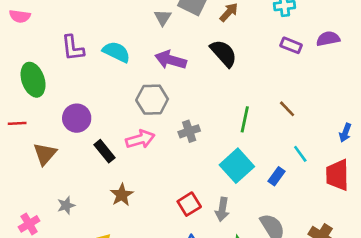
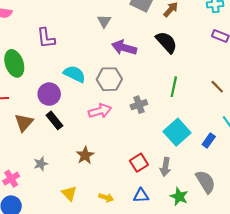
gray triangle: (163, 18) -> (104, 21), moved
cyan semicircle: (116, 52) -> (75, 74), moved
green line: (245, 119) -> (174, 87), moved
black rectangle: (104, 151) -> (54, 120), moved

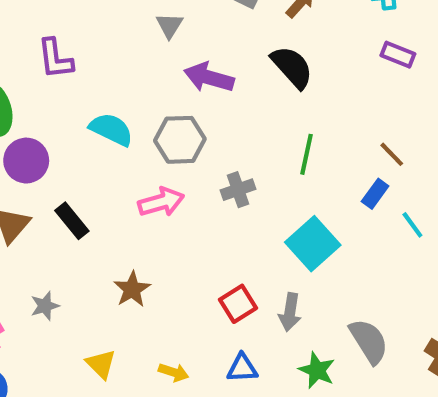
purple circle: (49, 94) -> (26, 161), moved
blue rectangle: (209, 141) -> (375, 194), moved

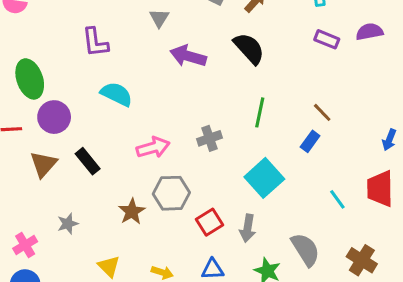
purple L-shape: (55, 59) -> (95, 42), moved
gray hexagon: (180, 140) -> (171, 193), moved
cyan line: (412, 225) -> (337, 199), moved

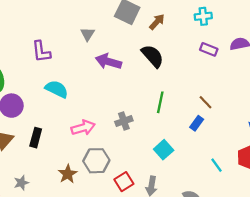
black rectangle: (88, 161) -> (36, 138), turned 54
cyan square: (264, 178) -> (164, 150), size x0.7

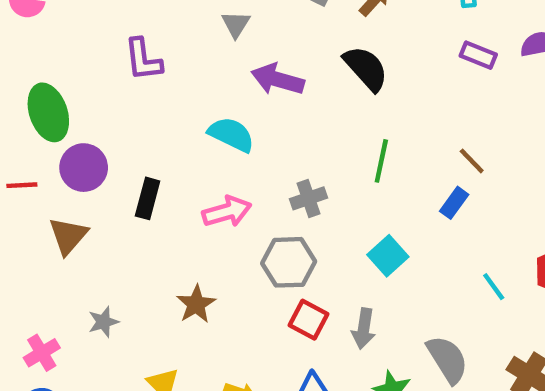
cyan semicircle: (57, 89) -> (231, 134), moved
black rectangle: (36, 138) -> (148, 198), moved
gray hexagon: (96, 161) -> (289, 262), moved
red square: (124, 182) -> (309, 320), turned -30

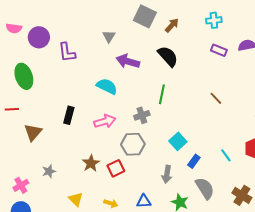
green line: (381, 161) -> (162, 94), moved
purple circle: (84, 168) -> (39, 37), moved
blue rectangle: (454, 203) -> (194, 161), moved
red square: (309, 320) -> (116, 168), moved, turned 36

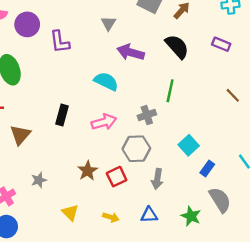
purple rectangle: (219, 50) -> (221, 44), moved
gray arrow: (167, 174) -> (157, 179), moved

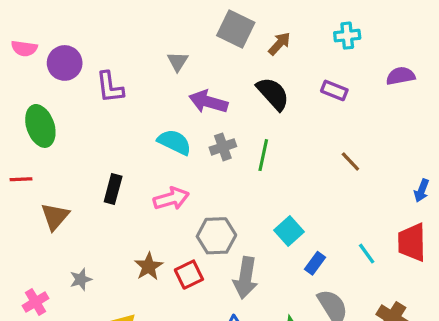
gray cross: (147, 115) -> (223, 147), moved
gray arrow: (157, 179) -> (245, 278), size x1.4

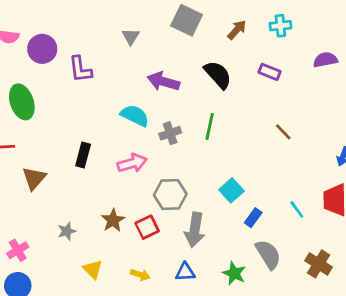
brown arrow: (279, 44) -> (237, 30), moved
gray triangle: (178, 61) -> (131, 37), moved
gray cross: (223, 147) -> (170, 133), moved
gray star: (81, 279) -> (67, 231), moved

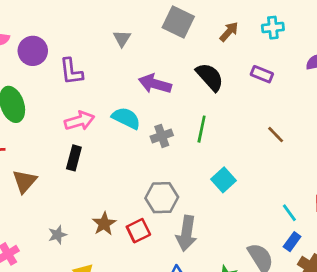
pink arrow: (132, 163) -> (79, 121), moved
cyan square: (231, 190) -> (223, 180), moved
blue rectangle: (253, 218) -> (292, 242), moved

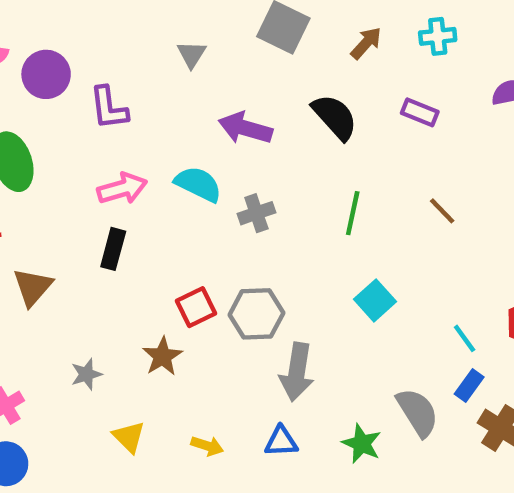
green line: (202, 129) -> (353, 213), moved
cyan square: (223, 180) -> (375, 300), moved
red square: (138, 231) -> (196, 307), moved

